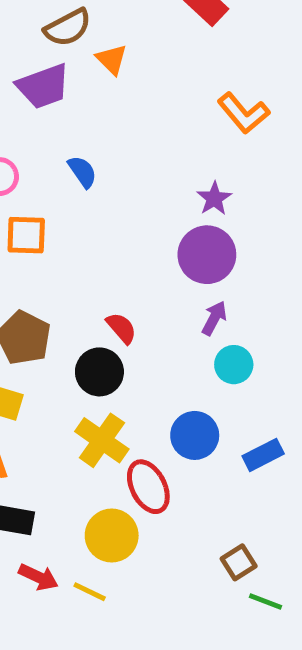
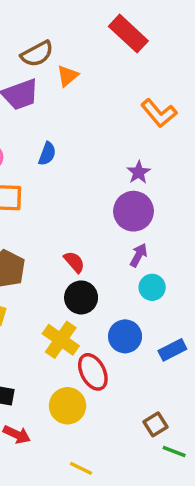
orange triangle: (112, 59) -> (68, 76), turned 35
blue semicircle: (82, 172) -> (47, 154), turned 55
black circle: (99, 372) -> (81, 297), moved
yellow line: (90, 592) -> (81, 468), moved

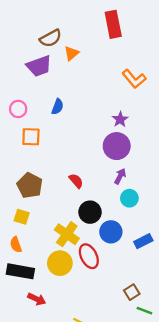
red rectangle: (128, 34) -> (113, 24), turned 36
black circle: (81, 297) -> (90, 212), moved
yellow circle: (68, 406) -> (60, 263), moved

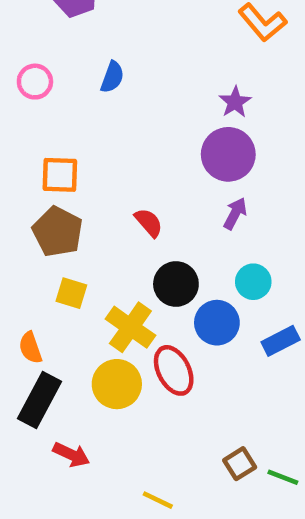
orange square: (31, 137) -> (60, 175), moved
cyan circle: (129, 198) -> (253, 282), moved
yellow square: (22, 217) -> (71, 293), moved
black rectangle: (20, 271) -> (39, 400), turned -72
brown square: (132, 292) -> (240, 464), moved

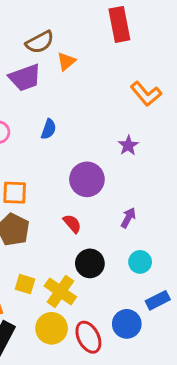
purple circle: (228, 154) -> (87, 179), moved
yellow square: (71, 293) -> (25, 284), moved
blue circle: (217, 323) -> (127, 324), moved
red ellipse: (174, 370) -> (88, 337), moved

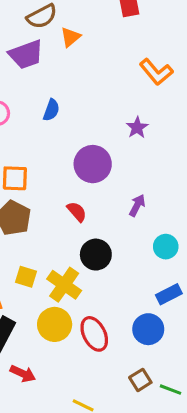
cyan circle: (140, 262) -> (166, 247), moved
blue circle: (127, 324) -> (148, 329), moved

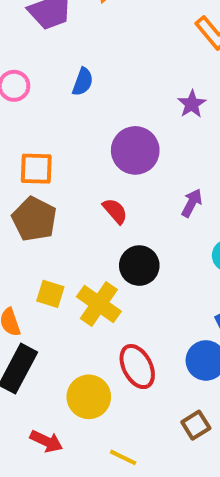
yellow circle: (55, 324) -> (89, 397), moved
red arrow: (23, 374) -> (46, 441), moved

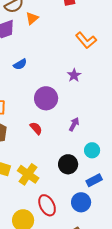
blue semicircle: (83, 82) -> (20, 64), turned 40
black circle: (139, 266) -> (68, 164), moved

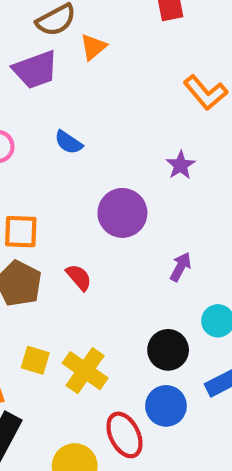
blue semicircle: (20, 64) -> (68, 142), turned 64
red semicircle: (36, 128) -> (79, 277), moved
blue circle: (81, 202) -> (166, 406), moved

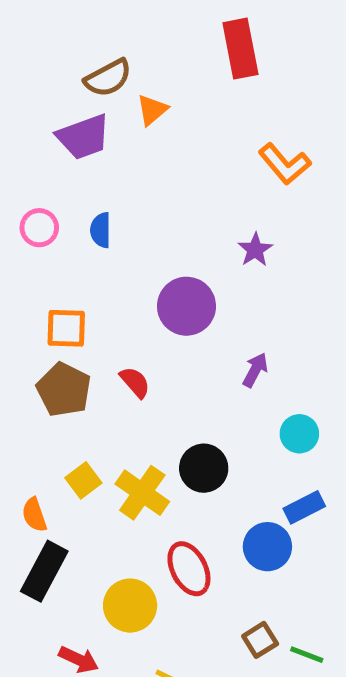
blue semicircle: (68, 142) -> (101, 230), moved, turned 56
black circle: (168, 350) -> (204, 468), moved
yellow square: (35, 360) -> (83, 480), turned 36
blue circle: (166, 406) -> (267, 547), moved

